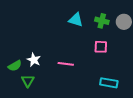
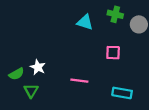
green cross: (102, 21) -> (115, 14), moved
pink line: (66, 64) -> (79, 81), moved

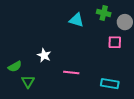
pink square: (113, 53) -> (115, 42), moved
white star: (38, 67) -> (44, 55), moved

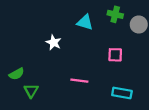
pink square: (115, 42) -> (115, 55), moved
white star: (44, 55) -> (54, 42), moved

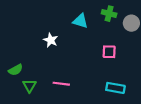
pink line: (79, 81) -> (61, 84), moved

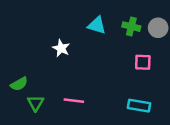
green cross: (109, 14) -> (131, 27), moved
pink square: (109, 52) -> (143, 62), moved

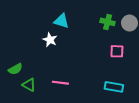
cyan triangle: (97, 25) -> (61, 21), moved
green triangle: (36, 103) -> (29, 85), turned -32

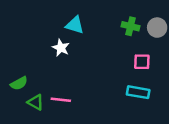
pink line: (60, 83) -> (61, 100), moved
cyan rectangle: (114, 87) -> (138, 92), moved

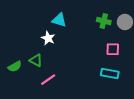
pink line: (61, 100) -> (48, 80), turned -42
green triangle: (35, 102) -> (36, 60), moved

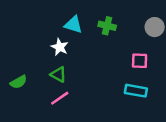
green cross: (104, 21) -> (107, 26), moved
green triangle: (36, 60) -> (58, 74), moved

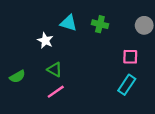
white star: (60, 47) -> (45, 40), moved
cyan rectangle: (136, 91) -> (127, 85), turned -66

